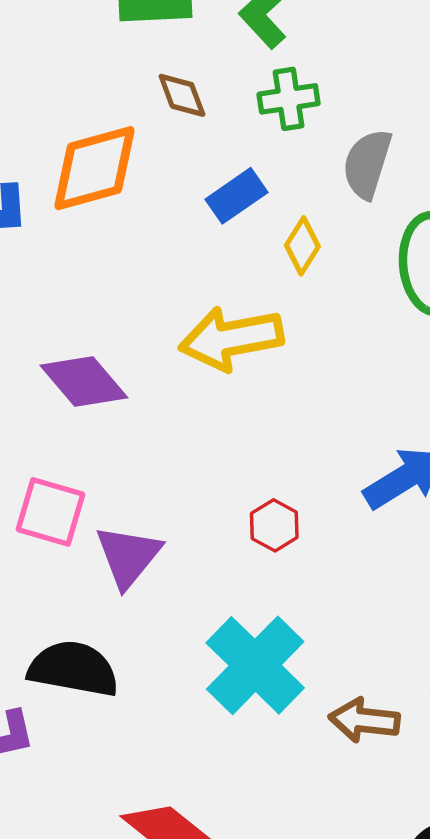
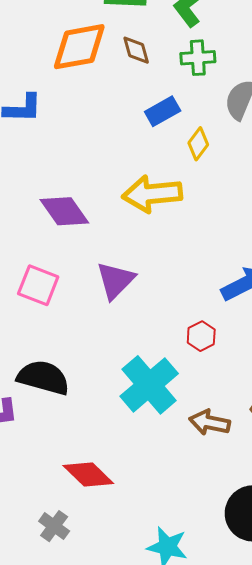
orange diamond: (94, 168) -> (79, 47), moved
red hexagon: (274, 525) -> (201, 336), moved
purple triangle: (128, 556) -> (115, 280), moved

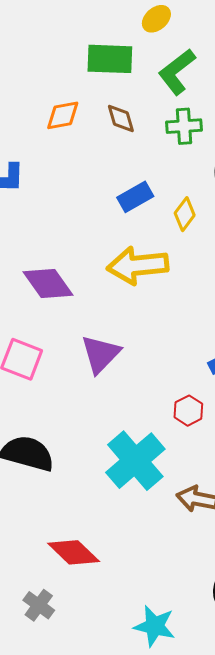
orange diamond: (79, 47) -> (63, 115), size x0.6
blue rectangle: (163, 111) -> (135, 197), moved

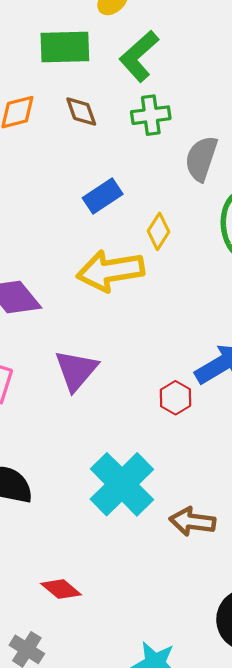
yellow diamond: (185, 214) -> (158, 231), moved
red hexagon: (188, 411) -> (175, 398), moved
red diamond: (74, 552) -> (61, 589), size x0.7

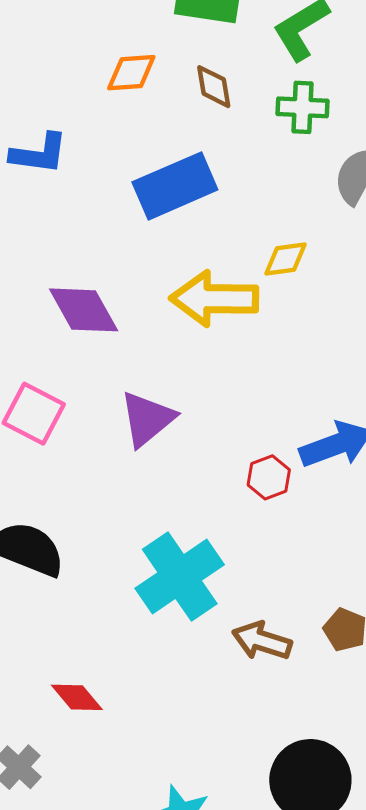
blue rectangle: (103, 196) -> (175, 186), moved, size x1.6
yellow diamond: (158, 231) -> (285, 259), turned 39

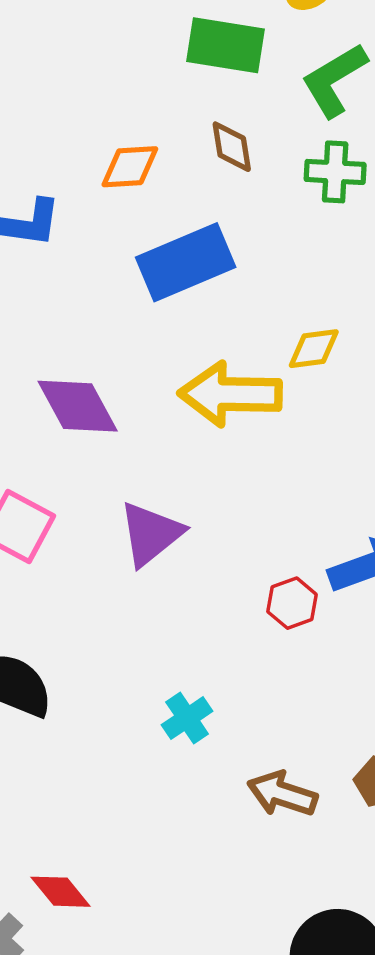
orange diamond: (131, 73) -> (130, 167), moved
cyan cross: (180, 577) -> (187, 718), size x0.5
red diamond: (77, 697) -> (61, 892), moved

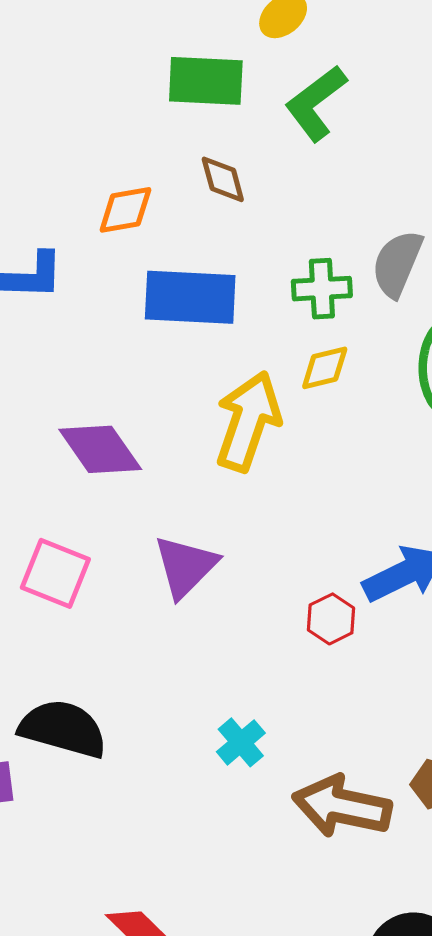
green cross: (335, 172) -> (322, 289), moved
blue rectangle: (186, 262) -> (190, 297), turned 32
yellow arrow: (230, 394) -> (248, 421), turned 114
brown arrow: (282, 794) -> (342, 806), size x1.4

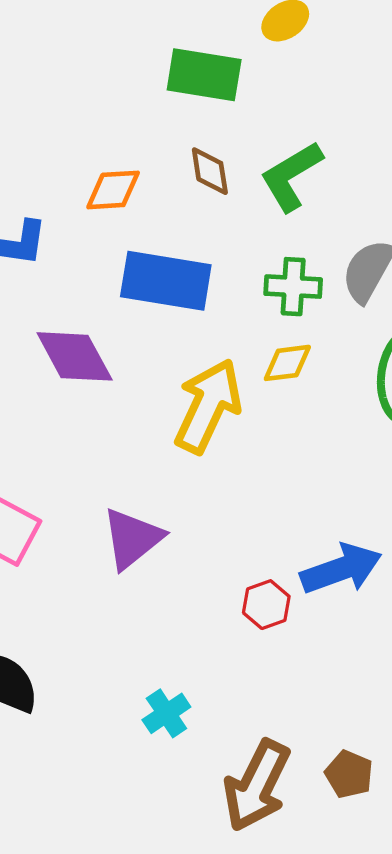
green L-shape: (316, 103) -> (291, 176), moved
purple diamond: (100, 449) -> (75, 356), moved
brown arrow: (342, 806) -> (257, 786), turned -82

